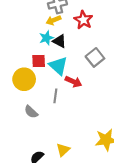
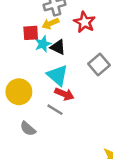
red square: (39, 61) -> (31, 33), moved
red arrow: (73, 82) -> (64, 94), moved
gray line: (55, 96) -> (55, 110), turned -64

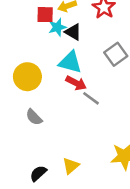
cyan triangle: (57, 75) -> (70, 62), turned -30
gray line: (55, 110) -> (91, 98), moved

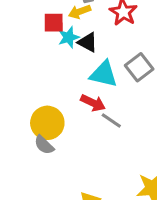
cyan triangle: (70, 62) -> (104, 74), moved
yellow circle: (27, 77) -> (47, 123), moved

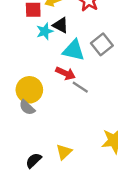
cyan star: (69, 37) -> (45, 31), moved

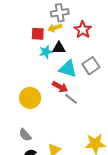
black triangle: (61, 25) -> (59, 48), turned -32
gray semicircle: (27, 107) -> (25, 135), moved

